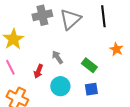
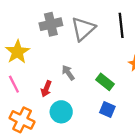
cyan circle: (60, 86) -> (61, 112), moved
blue square: (91, 89) -> (107, 110), turned 32

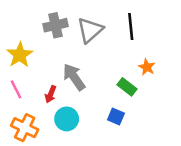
gray arrow: (68, 73) -> (74, 77), size x1.6
green rectangle: (105, 82) -> (127, 87), moved

